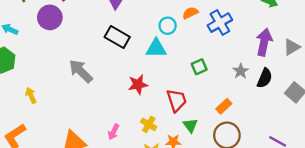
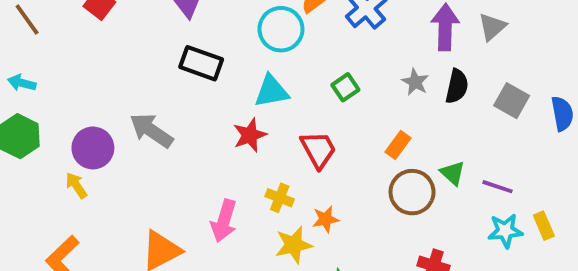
purple circle: (50, 17) -> (93, 148), moved
cyan circle: (168, 26) -> (281, 29), size x1.5
cyan triangle: (156, 48) -> (271, 91), moved
green triangle: (190, 125) -> (453, 173), moved
pink arrow: (114, 132) -> (224, 221), size x1.5

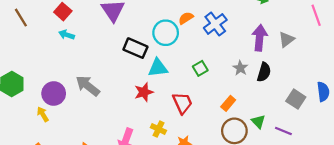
black rectangle: (201, 63) -> (135, 48), moved
cyan arrow: (22, 83) -> (67, 35), moved
gray square: (512, 101) -> (296, 99), moved

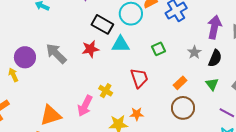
red star: (144, 92) -> (90, 49), moved
green triangle: (258, 121) -> (212, 84), moved
yellow cross: (158, 129) -> (106, 91), moved

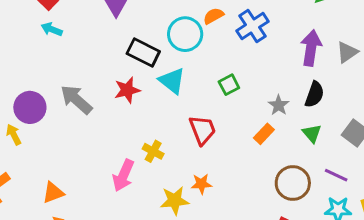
cyan triangle: (121, 44) -> (172, 81), turned 42
gray star: (194, 52) -> (279, 105), moved
brown circle: (183, 108) -> (293, 183), moved
orange triangle: (51, 115) -> (53, 193), moved, size x0.7

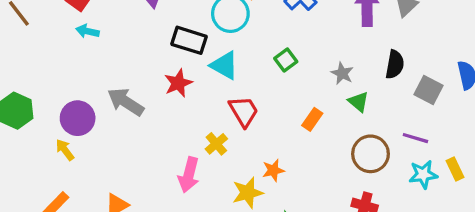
black semicircle: (314, 94) -> (395, 64), moved
red trapezoid: (202, 130) -> (244, 111), moved
green triangle: (312, 133) -> (358, 102), moved
orange rectangle: (264, 134) -> (312, 119), moved
yellow cross: (153, 151) -> (216, 144), turned 30

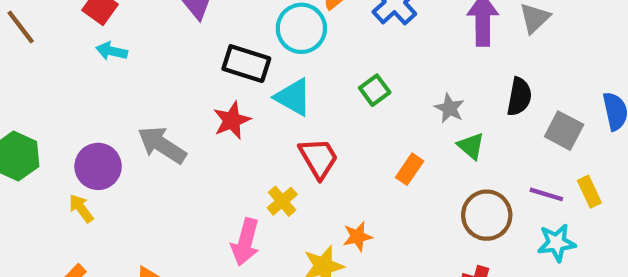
yellow rectangle: (455, 169) -> (589, 192), moved

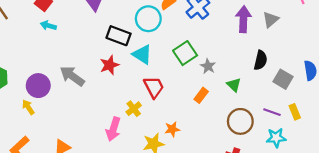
green square: (375, 90) -> (185, 53), size x1.5
gray star: (449, 108) -> (208, 66), moved

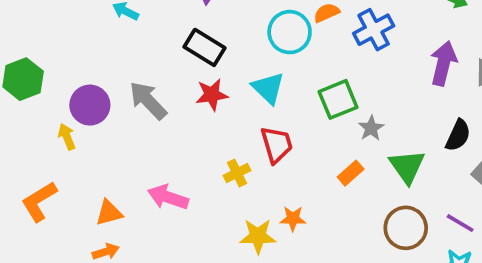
black rectangle: (119, 36) -> (204, 47), moved
green triangle: (234, 85) -> (407, 167), size x1.5
pink arrow: (113, 129) -> (168, 197), moved, turned 80

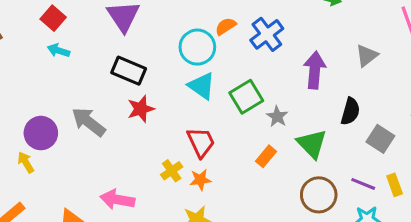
purple arrow: (443, 63) -> (315, 70), moved
cyan triangle: (268, 88) -> (202, 86), moved
orange star: (293, 219) -> (200, 180), moved

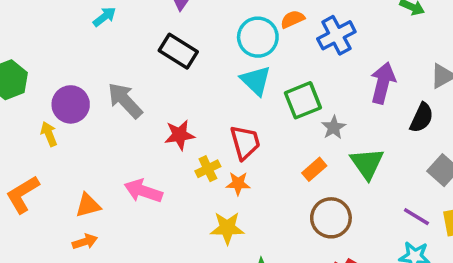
cyan arrow: (59, 51) -> (104, 17), turned 115
red star: (141, 109) -> (180, 135), moved
black semicircle: (350, 111) -> (422, 118), moved
brown circle: (319, 195) -> (331, 218), moved

